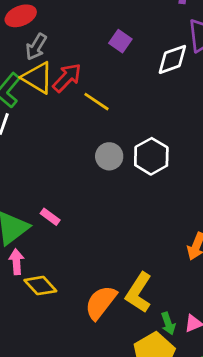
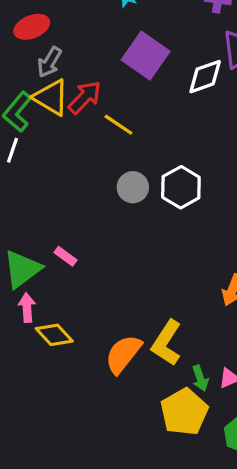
purple square: (120, 41) -> (146, 56), size x1.8

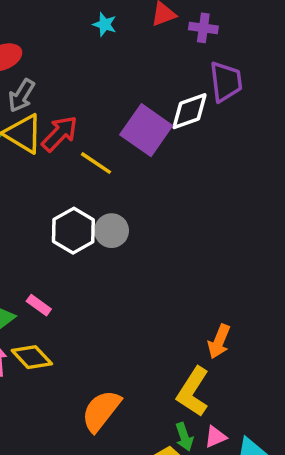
purple square: (146, 56) -> (146, 130), moved
white hexagon: (181, 187) -> (73, 231), moved
yellow diamond: (54, 335) -> (32, 357), moved
yellow L-shape: (167, 343) -> (193, 392), moved

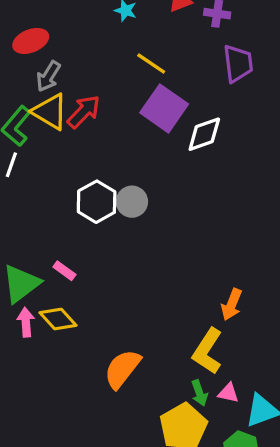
white diamond: (190, 111) -> (204, 134), moved
yellow line: (96, 163) -> (151, 63), moved
pink triangle: (215, 437) -> (228, 393), turned 35

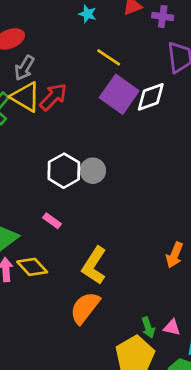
white diamond: (204, 134) -> (151, 97), moved
pink rectangle: (64, 271) -> (52, 221), moved
yellow L-shape: (207, 351) -> (94, 266), moved

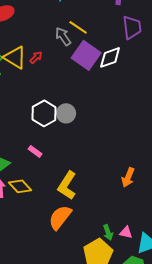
gray arrow: (24, 68) -> (63, 36), moved, turned 114
red arrow: (53, 97) -> (36, 57), size x0.6

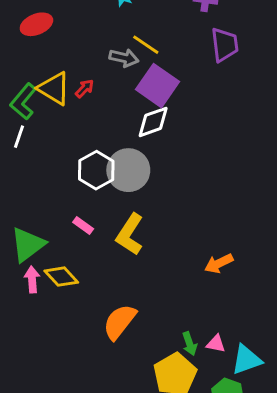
gray arrow: (63, 36) -> (124, 58), turned 138
white diamond: (110, 57) -> (153, 122), moved
gray circle: (66, 113) -> (128, 170), size x1.5
orange arrow: (128, 177) -> (219, 263), turned 42
yellow L-shape: (67, 185) -> (130, 234), moved

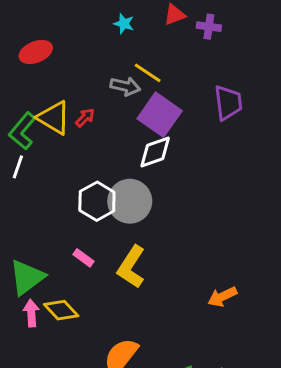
purple trapezoid: (225, 45) -> (228, 103), moved

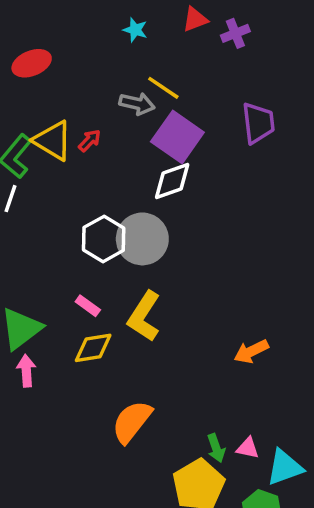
purple cross: (209, 27) -> (235, 33), turned -30
yellow diamond: (61, 310) -> (93, 348), moved, turned -56

